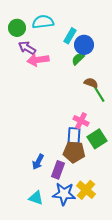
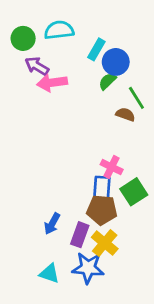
green line: (99, 94) -> (136, 98), moved
yellow cross: (86, 190) -> (105, 243), moved

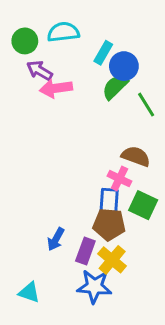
green semicircle: (107, 81) -> (115, 87), size x1.4
brown semicircle: (125, 114) -> (136, 156), moved, size x1.4
green square: (134, 192) -> (143, 205), turned -32
cyan triangle: (49, 273) -> (29, 292), moved

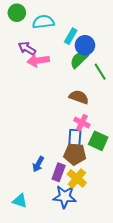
green circle: (25, 41) -> (17, 13), moved
brown semicircle: (136, 156) -> (79, 97), moved

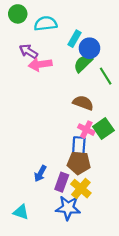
green square: (98, 141) -> (103, 129), moved, turned 30

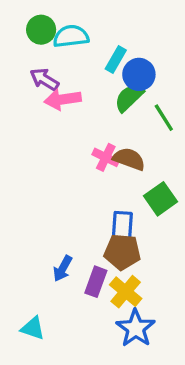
green circle: (18, 14) -> (41, 30), moved
pink cross: (86, 130) -> (106, 157), moved
blue star: (68, 208) -> (136, 328), moved, turned 30

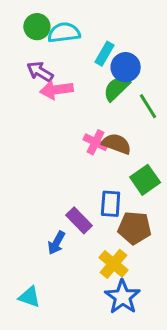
brown pentagon: (122, 252) -> (135, 228), moved
purple rectangle: (96, 282) -> (79, 220), moved, turned -64

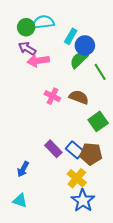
green circle: (37, 27) -> (26, 27), moved
pink cross: (96, 142) -> (52, 96), moved
blue rectangle: (111, 204) -> (75, 150), moved, turned -54
blue arrow: (56, 243) -> (23, 169), moved

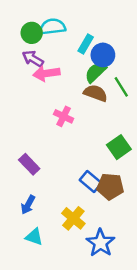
brown semicircle: (79, 97) -> (96, 93), moved
purple rectangle: (53, 149) -> (29, 164), moved
yellow cross: (77, 178) -> (73, 218), moved
cyan triangle: (20, 201) -> (34, 237), moved

